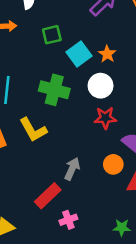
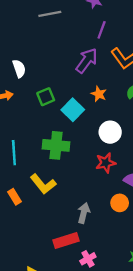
orange star: (107, 54) -> (99, 94), moved
white circle: (101, 86) -> (110, 132), moved
red rectangle: (48, 196) -> (66, 241), turned 35

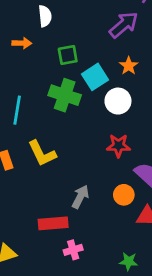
white circle: (110, 132) -> (118, 101), moved
green cross: (56, 145) -> (65, 95), moved

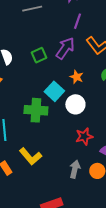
green square: (68, 55) -> (39, 55), moved
gray arrow: (80, 197) -> (75, 169), moved

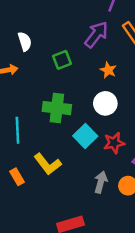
green square: (39, 55) -> (62, 60), moved
cyan square: (54, 91) -> (85, 136), moved

